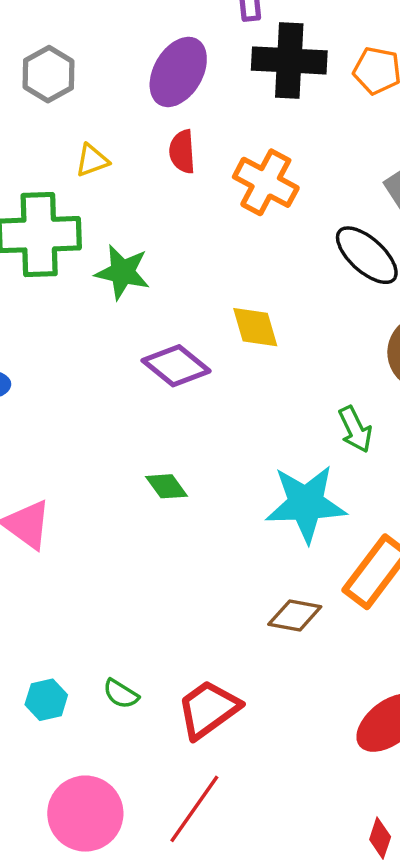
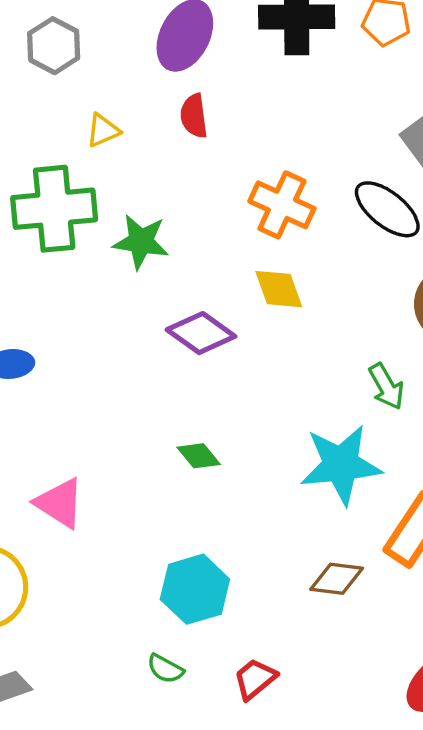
orange cross: (266, 182) -> (282, 205), moved
cyan hexagon: (46, 700) -> (195, 589), moved, size x1.6
red trapezoid: (208, 709) -> (255, 679), size x0.7

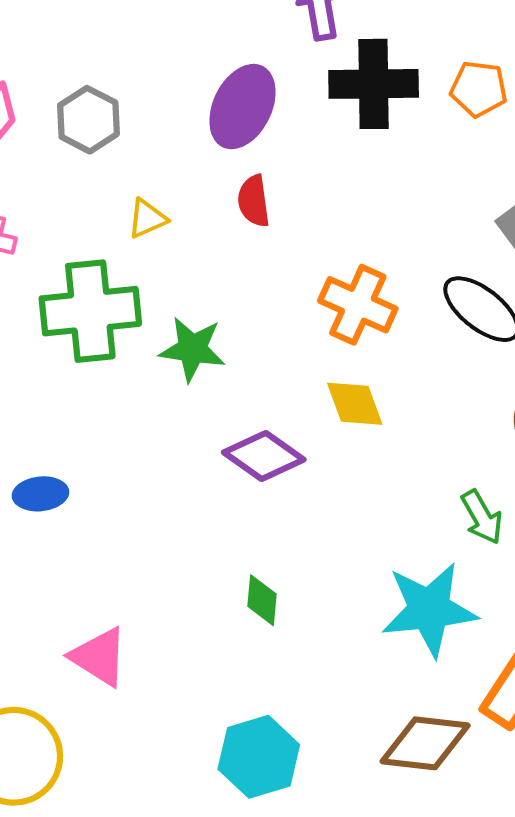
green diamond: (199, 456) -> (262, 600), turned 45
brown diamond: (337, 579) -> (425, 743), size x1.4

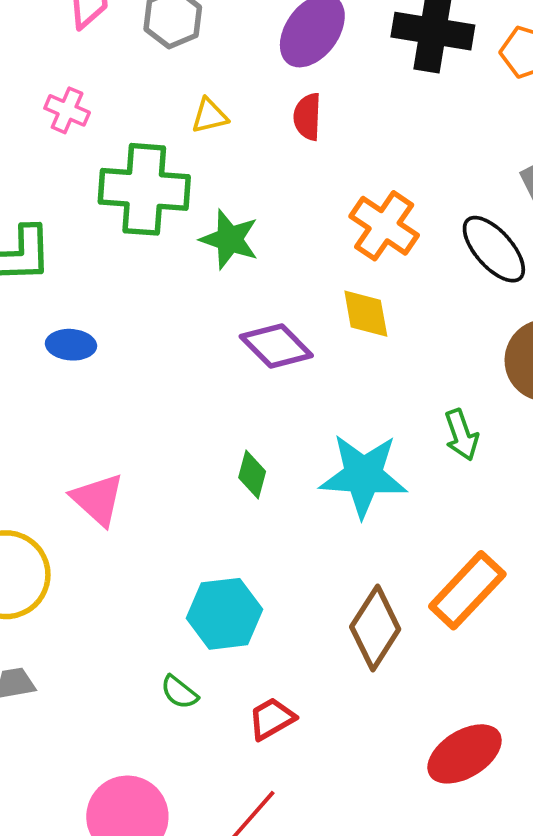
cyan star: (429, 609) -> (363, 475), moved
brown diamond: (425, 743) -> (375, 628), turned -74

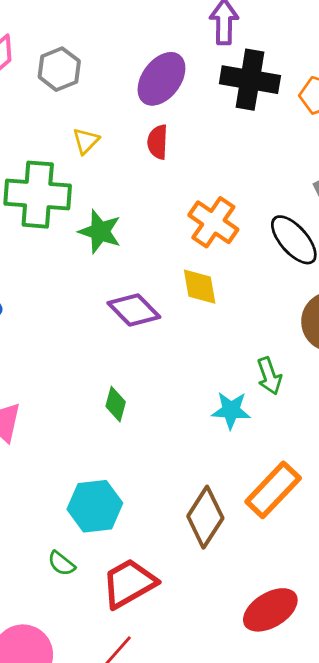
yellow triangle: (210, 116) -> (86, 141), turned -32
cyan star: (363, 475) -> (231, 410), moved, size x0.6
red trapezoid: (272, 719) -> (129, 583), size x1.6

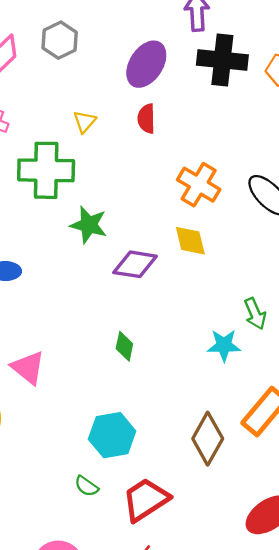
gray hexagon: (59, 69) -> (60, 40), moved
green star: (100, 232) -> (89, 225), moved
purple diamond: (134, 310) -> (135, 264), turned -33

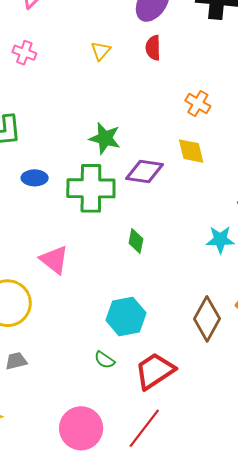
green cross: (46, 170) -> (91, 188), moved
orange cross: (199, 185) -> (198, 103), size x0.7

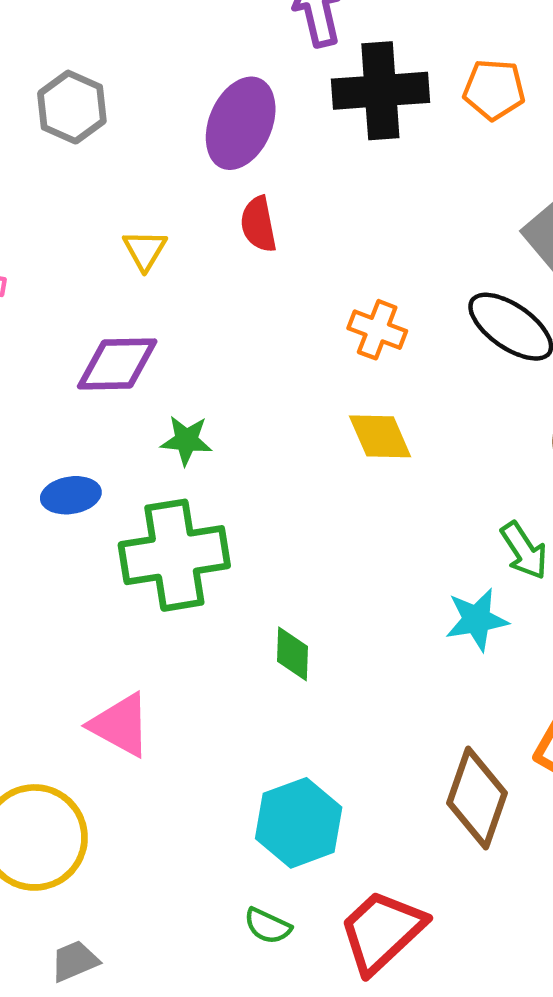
green star: (105, 138) -> (186, 440), size x0.7
purple diamond: (144, 171) -> (117, 364), moved
blue ellipse: (35, 178) -> (71, 495), moved

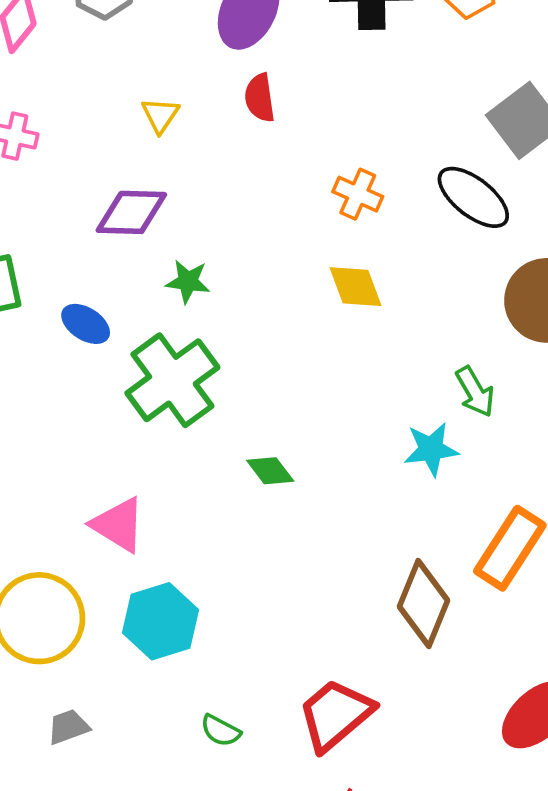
blue ellipse: (71, 495) -> (86, 324), turned 39
green cross: (174, 555) -> (172, 380), turned -30
green diamond: (292, 654) -> (270, 471), turned -42
cyan hexagon: (299, 823) -> (161, 621), moved
green semicircle: (268, 926) -> (221, 731), moved

